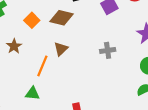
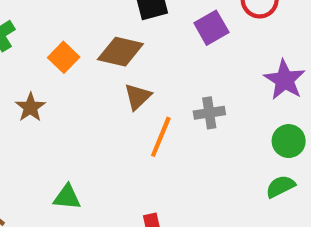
brown triangle: (61, 49) -> (138, 97), moved
orange line: (42, 66) -> (161, 137), moved

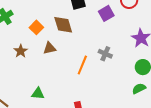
brown diamond: (120, 52) -> (63, 25), turned 60
brown triangle: (138, 97) -> (49, 48), moved, turned 32
gray cross: (209, 113) -> (105, 54), turned 32

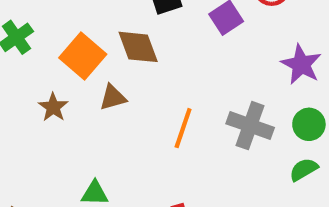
orange square: (36, 27) -> (83, 56), size x1.5
gray cross: (105, 54) -> (250, 126), moved, size x1.5

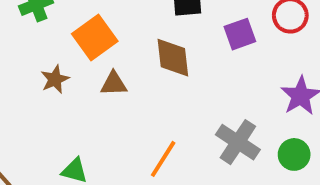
brown diamond: (138, 47) -> (173, 58), moved
orange line: (183, 128) -> (163, 159), moved

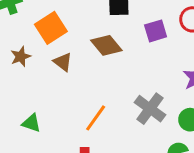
brown diamond: (173, 58) -> (106, 45), turned -36
brown triangle: (114, 84) -> (63, 62), turned 36

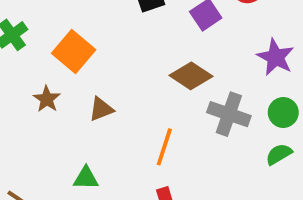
brown diamond: (106, 45) -> (191, 76), moved
brown triangle: (63, 62) -> (101, 109), moved, turned -42

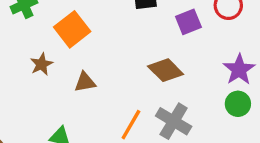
green circle: (283, 112) -> (238, 104), moved
gray cross: (229, 114) -> (174, 121), moved

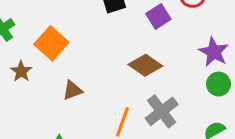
brown star: (41, 64) -> (21, 71), moved
gray cross: (174, 121) -> (162, 111), turned 32

